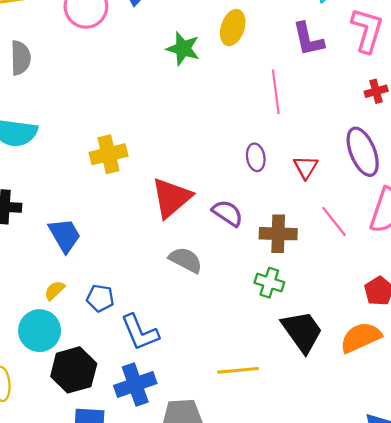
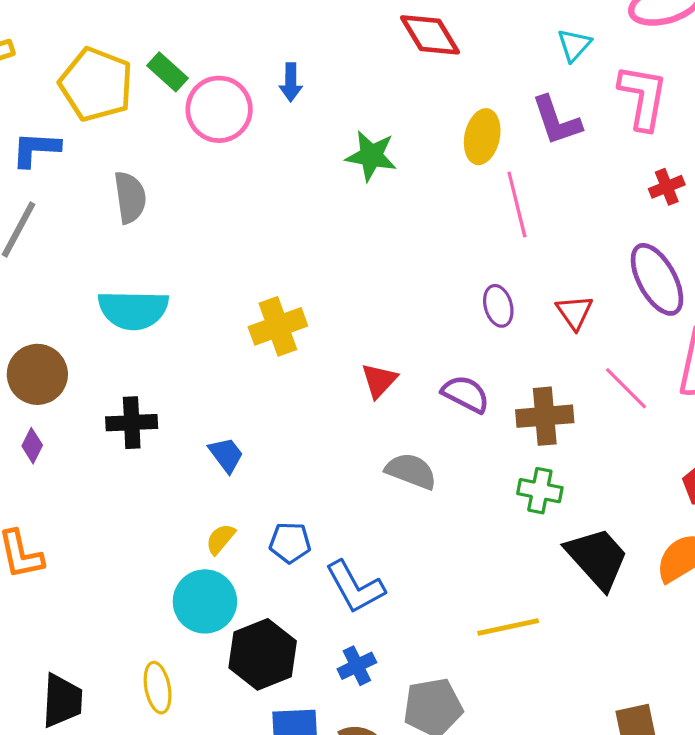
yellow ellipse: (233, 27) -> (482, 137), moved
red triangle: (171, 198) -> (379, 380), size x0.6
blue trapezoid: (65, 235) -> (226, 455), size x0.7
blue cross: (135, 385) -> (357, 666), size x0.6

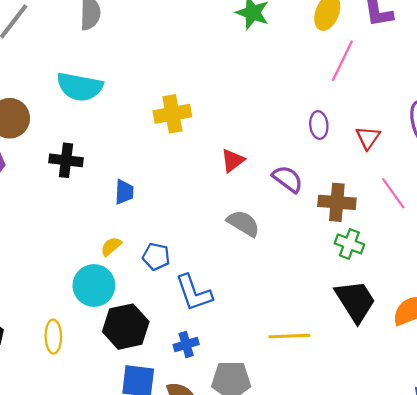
pink line: (517, 204) -> (342, 61), turned 30
blue trapezoid: (226, 455) -> (124, 192), turned 30
green cross: (540, 491) -> (349, 244), moved

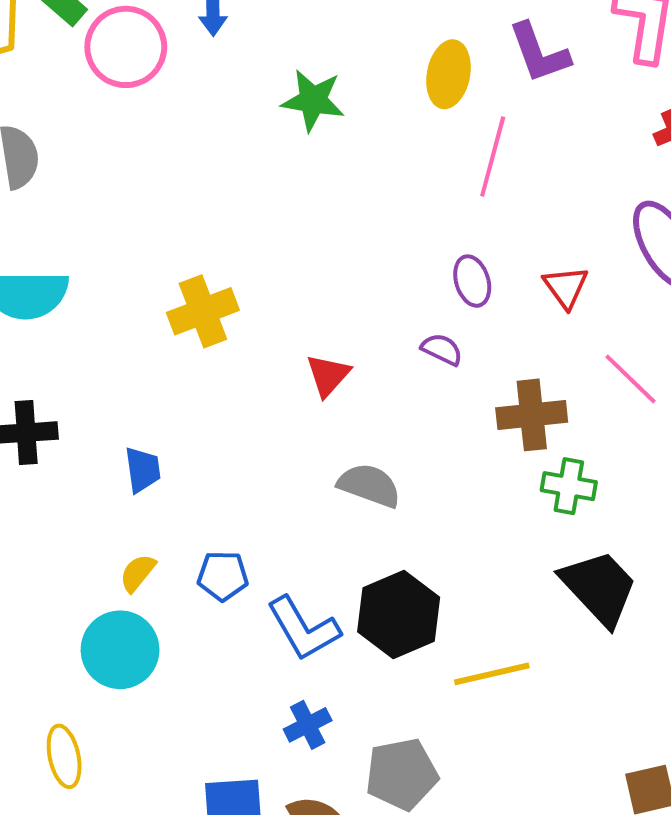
purple semicircle: (288, 179) -> (442, 349), moved, size x0.7
black hexagon: (126, 327) -> (399, 615), moved

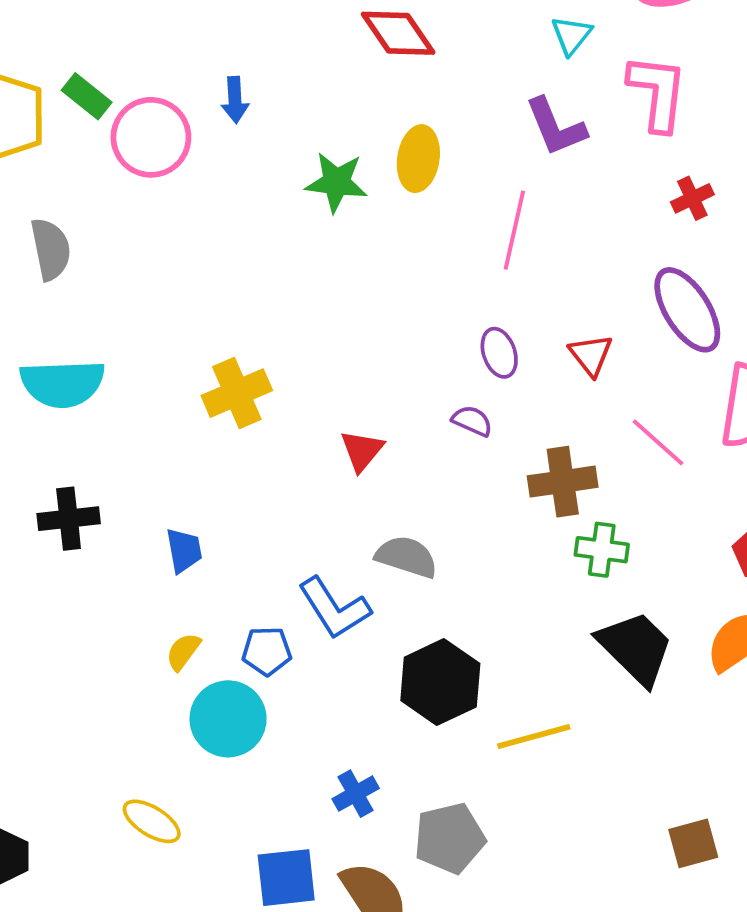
yellow ellipse: (449, 74) -> (418, 159), moved
blue L-shape: (303, 629) -> (334, 608), moved
cyan circle: (120, 650) -> (228, 719), moved
yellow ellipse: (64, 756) -> (152, 821), moved, turned -44

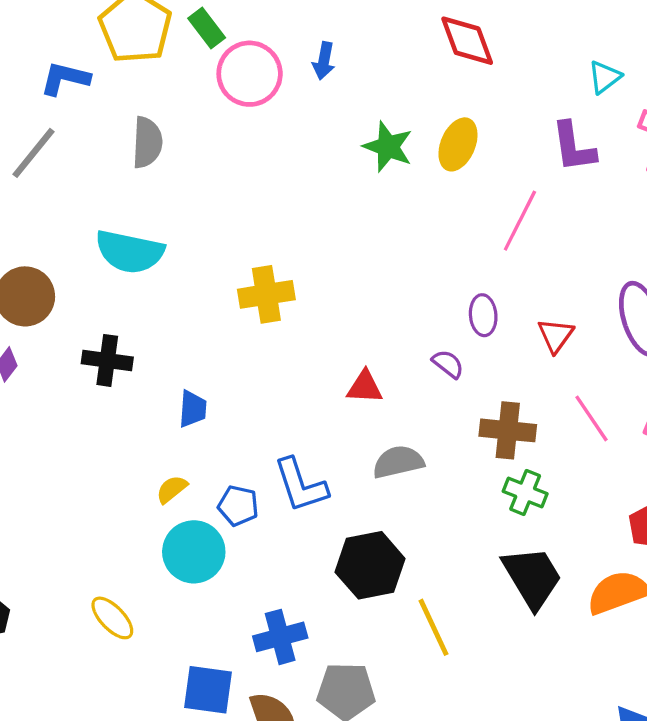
red triangle: (362, 451) -> (365, 387), moved, turned 39
gray semicircle: (407, 557) -> (398, 462), moved, turned -45
yellow line: (534, 736) -> (433, 627), turned 66
blue cross: (356, 794) -> (280, 637), size x1.4

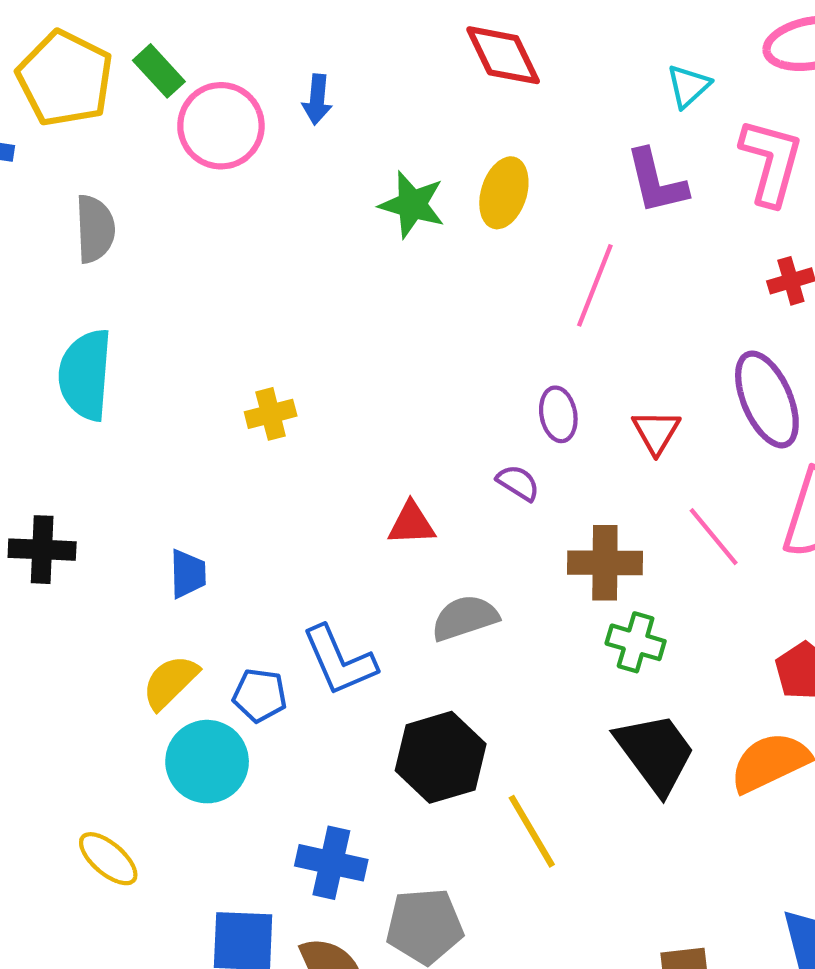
cyan semicircle: (130, 252) -> (85, 375), turned 88
yellow cross: (266, 294) -> (271, 414), size x0.7
black cross: (107, 360) -> (42, 550), moved
yellow semicircle: (172, 489) -> (170, 682), size x1.4
blue cross: (280, 637) -> (331, 863), turned 33

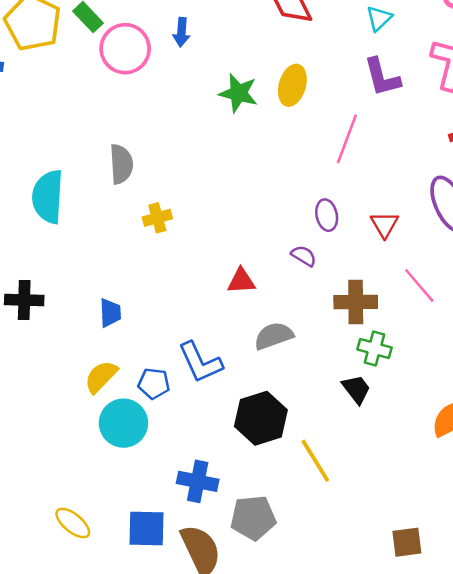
cyan triangle: (688, 86) -> (379, 18), moved
gray semicircle: (95, 229) -> (121, 164), moved
black trapezoid: (655, 753) -> (356, 389), moved, size x0.6
yellow ellipse: (108, 859) -> (73, 523), moved

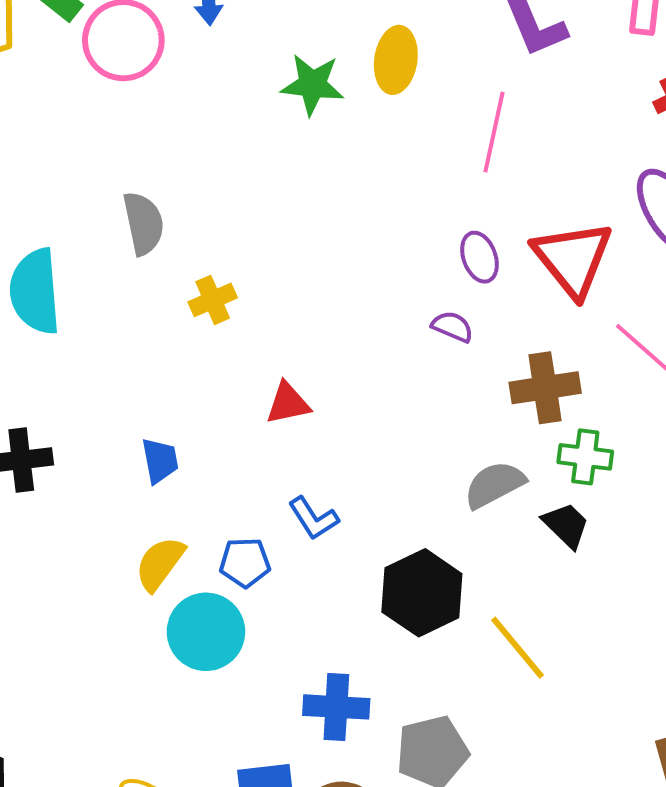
red triangle: (384, 224) -> (573, 259), size x1.8
red triangle: (241, 281) -> (288, 403), moved
gray semicircle: (274, 336) -> (494, 485), moved
blue L-shape: (200, 362) -> (313, 518), size x0.7

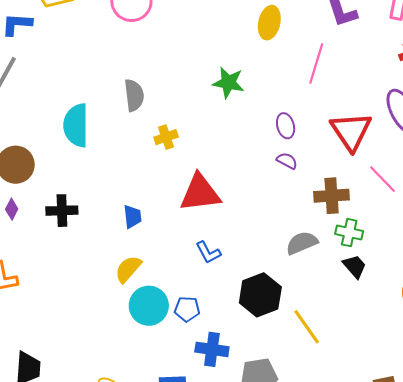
green star: (312, 85) -> (228, 83), moved
purple ellipse: (479, 257) -> (286, 126), moved
red triangle: (288, 403) -> (200, 193), size x1.8
black trapezoid: (566, 525) -> (355, 266), moved
blue pentagon: (245, 562) -> (187, 309), moved

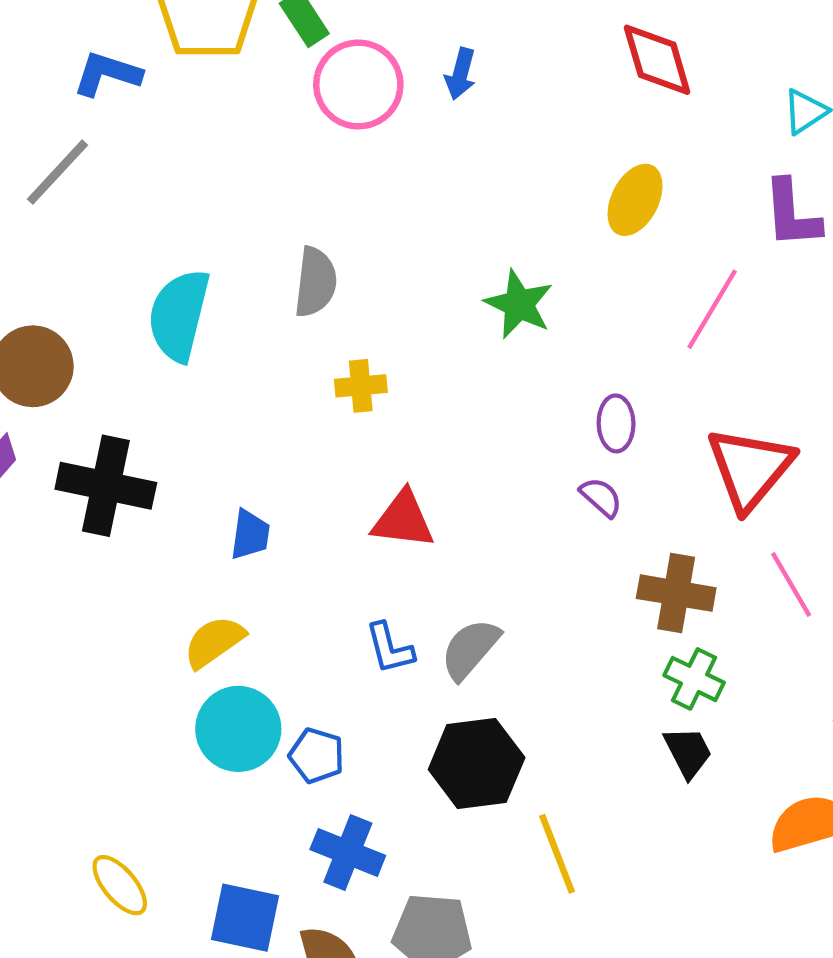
red triangle: (200, 193) -> (403, 520), size x0.7
black cross: (62, 211) -> (106, 486), size x1.4
gray semicircle: (302, 243) -> (470, 649), moved, turned -40

